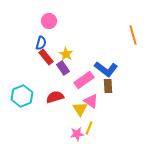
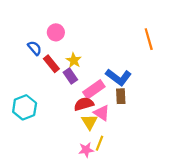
pink circle: (49, 21) -> (56, 32), moved
blue semicircle: (41, 43) -> (35, 48), moved, turned -56
red semicircle: (55, 97) -> (84, 104), moved

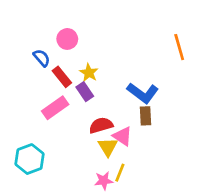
pink rectangle: (94, 89) -> (55, 108), moved
cyan hexagon: (25, 107) -> (29, 159), moved

